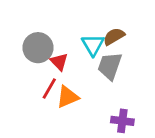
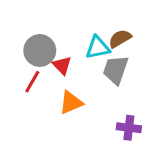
cyan triangle: (93, 45) -> (98, 48), turned 50
red line: (49, 88) -> (32, 82), moved

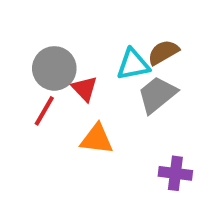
gray trapezoid: (116, 70) -> (157, 95), turned 32
orange triangle: (71, 102) -> (97, 139), turned 30

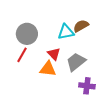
red triangle: (85, 89) -> (54, 54), moved
gray trapezoid: (157, 95) -> (76, 62), moved

